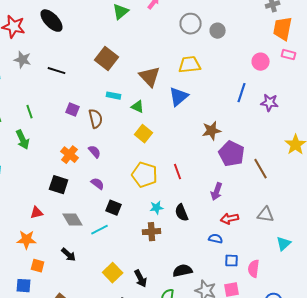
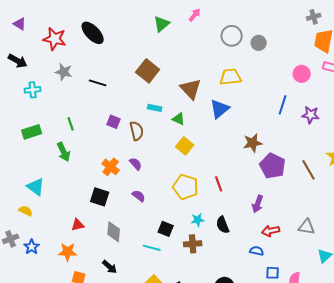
brown line: (261, 169) -> (309, 170), moved
black square: (114, 208) -> (166, 229), moved
gray diamond: (73, 220) -> (114, 232), turned 35
cyan line: (100, 230) -> (152, 248), moved, turned 42

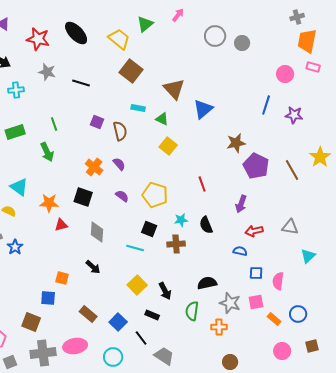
yellow trapezoid: (231, 77) -> (119, 39), moved, turned 45
yellow pentagon: (186, 187) -> (155, 195), moved
orange star: (68, 252) -> (49, 203), moved

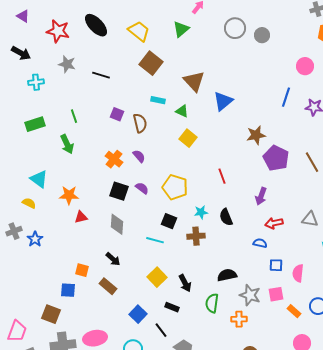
green triangle: (145, 24) -> (181, 29), moved
black square: (83, 197) -> (119, 191), moved
brown rectangle: (88, 314) -> (108, 286), moved

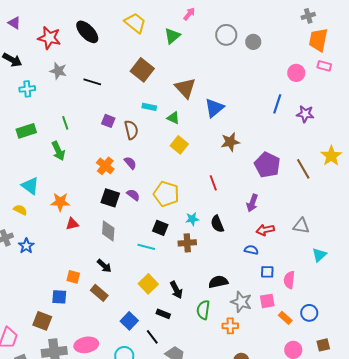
yellow trapezoid: (139, 31) -> (135, 23), moved
brown star: (256, 135) -> (230, 142), moved

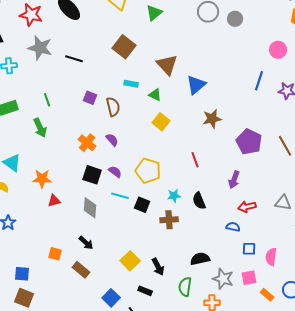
gray star: (58, 71) -> (40, 48), size x1.4
cyan line: (146, 247) -> (120, 196), moved
blue square: (59, 297) -> (22, 274), moved

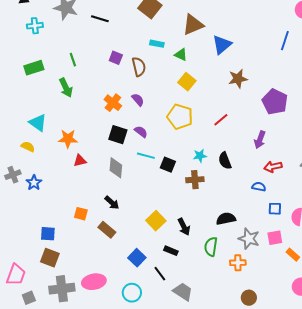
brown triangle: (167, 65) -> (193, 25), turned 50
red line: (195, 160) -> (221, 120), turned 70
yellow pentagon: (148, 171) -> (180, 117), moved

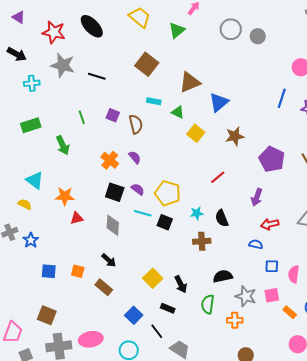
green line: (73, 60) -> (82, 117), moved
yellow square: (187, 82) -> (196, 133), moved
yellow pentagon: (180, 117) -> (168, 193), moved
brown cross: (195, 180) -> (202, 241), moved
blue square: (48, 234) -> (49, 271), moved

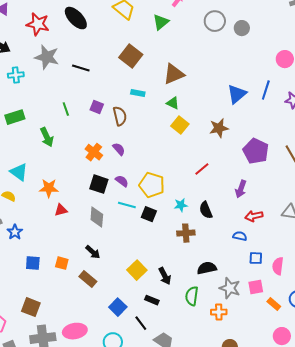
blue triangle: (219, 102) -> (237, 94), moved
green triangle: (178, 112) -> (173, 103), moved

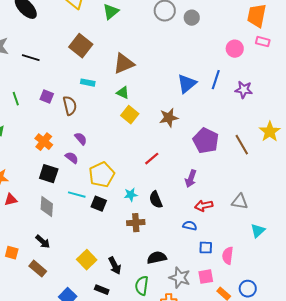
purple semicircle: (119, 149) -> (81, 139), moved
purple semicircle: (122, 181) -> (72, 158), moved
yellow pentagon: (152, 185) -> (102, 175), turned 30

